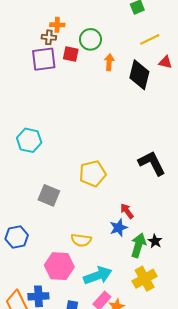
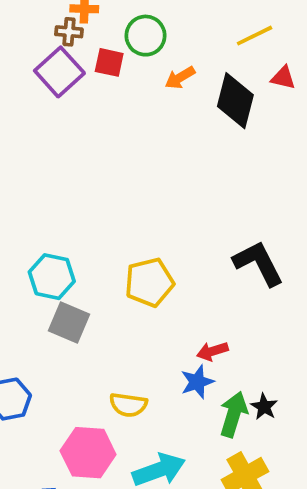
purple square: (44, 59) -> (59, 72), turned -35
orange arrow: (109, 62) -> (180, 78), turned -126
cyan hexagon: (29, 140) -> (52, 277), moved
red arrow: (127, 211) -> (212, 351), turned -70

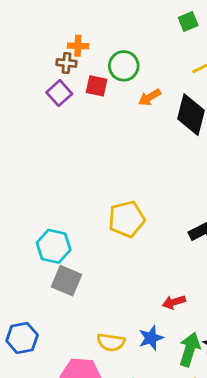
purple square: (59, 72) -> (59, 93), size x0.7
yellow pentagon: (149, 282) -> (127, 219), moved
blue star: (197, 382) -> (151, 338), moved

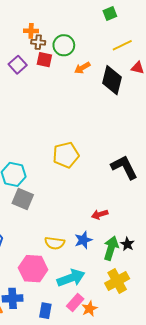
brown cross: (66, 63) -> (38, 42), moved

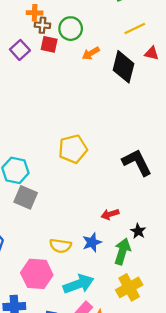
black star: (127, 244) -> (138, 231), moved

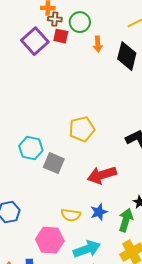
purple square: (20, 50) -> (35, 41), size x1.5
orange arrow: (91, 53) -> (98, 44), turned -63
gray square: (26, 197) -> (54, 163), moved
red arrow: (110, 214) -> (102, 175), moved, size x1.8

